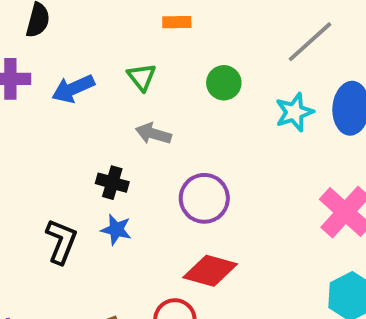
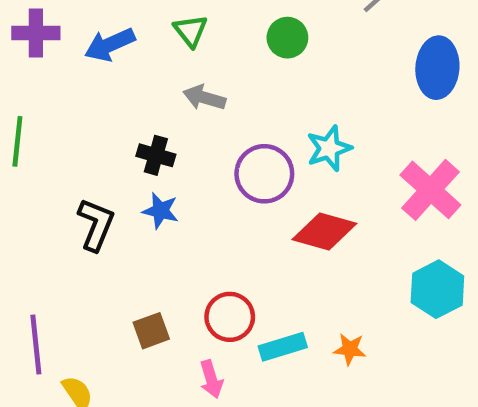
cyan star: (294, 112) -> (329, 148), moved
red diamond: (210, 271) -> (324, 231), moved

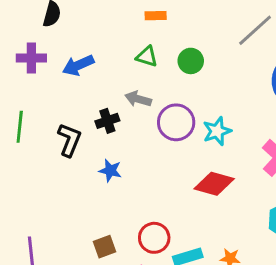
green triangle: (190, 31) -> (147, 57), moved, turned -35
black cross: (156, 155) -> (107, 121), moved, turned -35
purple circle: (264, 174) -> (176, 122), moved
black L-shape: (96, 225) -> (69, 140), moved

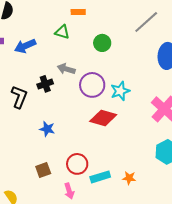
green triangle: (147, 57) -> (62, 32), moved
blue star: (110, 171) -> (47, 129), moved
red diamond: (214, 184) -> (103, 118), moved

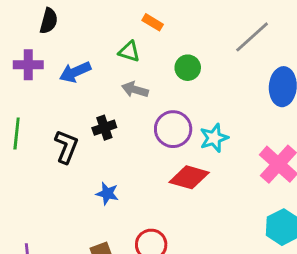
orange rectangle: (78, 12) -> (153, 22), turned 32
gray arrow: (66, 69) -> (135, 90), moved

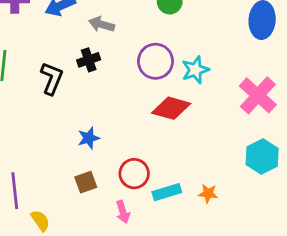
gray arrow: (135, 90) -> (101, 24), moved
blue star: (107, 193) -> (89, 138), moved, turned -30

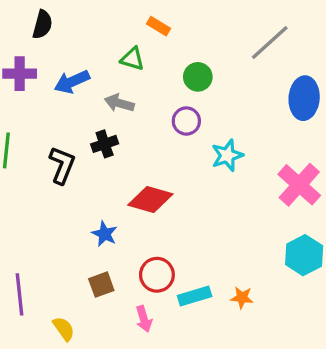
purple circle: (155, 61) -> (186, 121), moved, size x0.7
red diamond: (171, 108) -> (150, 200), moved
blue star: (89, 138) -> (105, 234), turned -30
yellow semicircle: (40, 221) -> (64, 329), moved

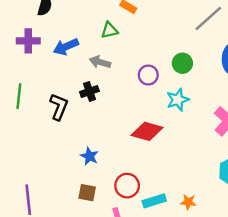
green triangle: (132, 59) -> (109, 30), turned -30
green circle: (198, 77) -> (182, 63), moved
red diamond: (150, 200) -> (147, 131), moved
brown square: (101, 285) -> (87, 193), turned 30

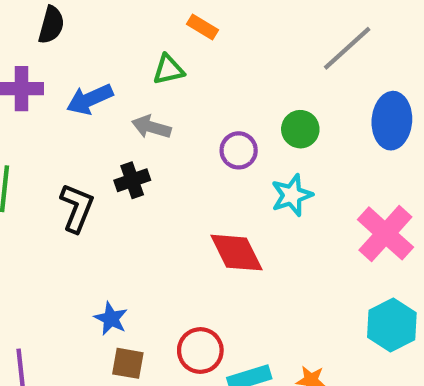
red diamond: (147, 131) -> (236, 253), turned 48
blue star: (89, 156) -> (111, 319), moved

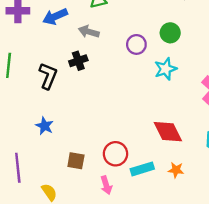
red diamond: (236, 253) -> (168, 132), moved
blue star: (111, 319) -> (45, 126), moved

